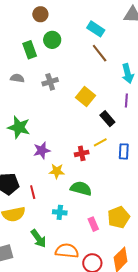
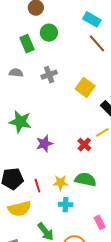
red cross: (82, 153) -> (84, 144), turned -32
yellow star: (57, 171) -> (60, 183), moved
pink rectangle: (93, 224) -> (100, 222), moved

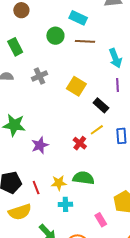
green circle: (49, 33) -> (55, 36), moved
brown line: (97, 43) -> (85, 41), turned -42

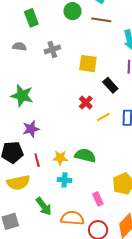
yellow square: (76, 86) -> (88, 64), turned -30
yellow line: (97, 130) -> (103, 117), moved
red cross: (80, 143) -> (86, 103), moved
purple star: (40, 145) -> (31, 129), moved

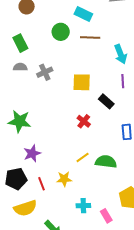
gray semicircle: (19, 47) -> (20, 67), moved
yellow line: (103, 117) -> (83, 157), moved
green semicircle: (85, 156) -> (106, 162), moved
cyan cross: (64, 180) -> (83, 206), moved

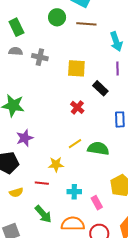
gray cross: (45, 72) -> (40, 57), turned 35
red line: (41, 184) -> (42, 183), moved, turned -64
yellow semicircle: (25, 208) -> (16, 192), size x0.6

